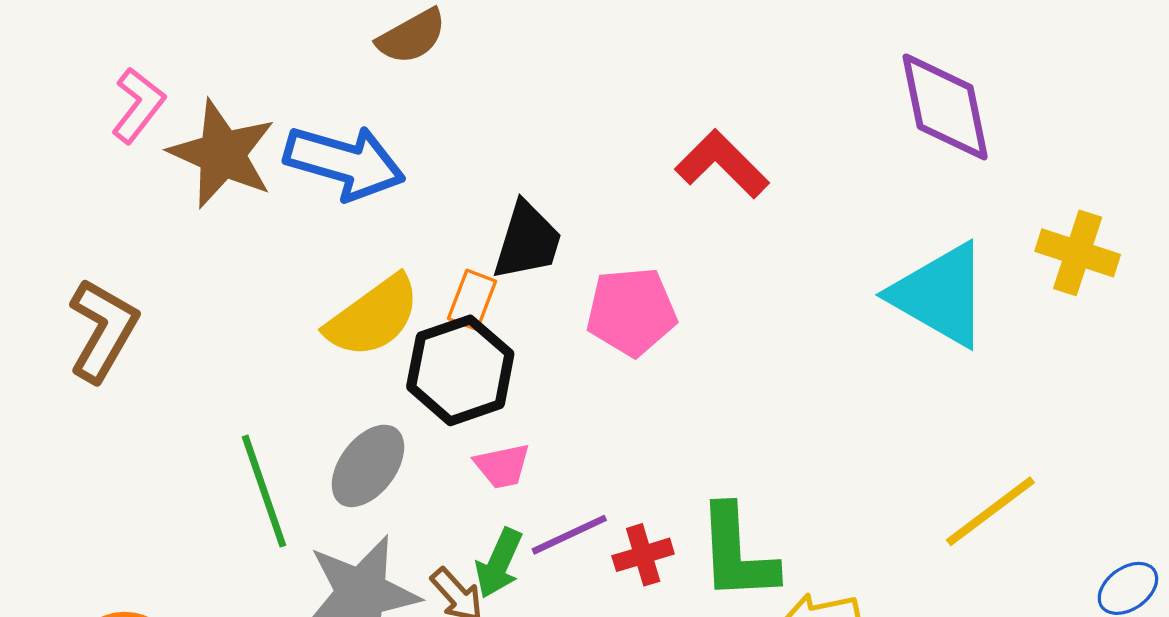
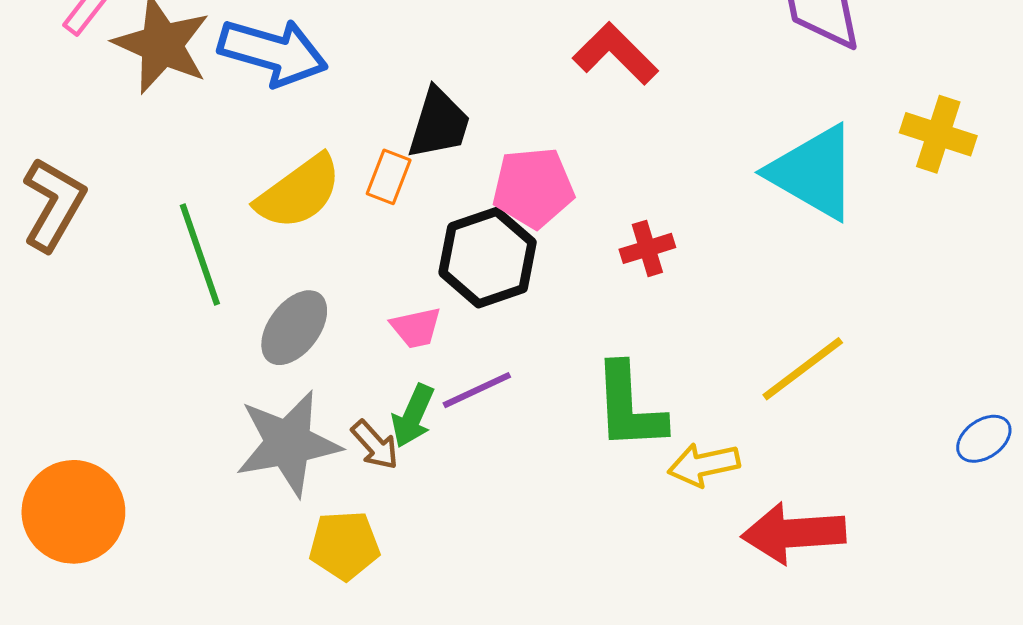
black hexagon: (460, 370) -> (488, 258), moved
green line: (264, 491) -> (200, 255), moved
yellow line: (990, 511) -> (803, 369), moved
red cross: (643, 555) -> (647, 248), moved

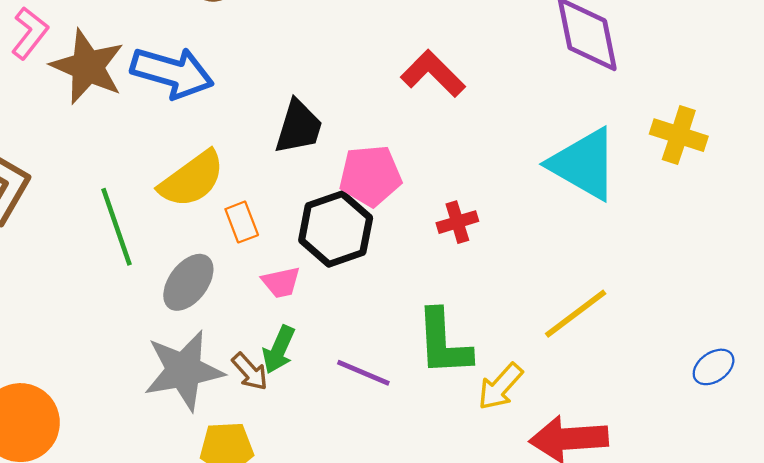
orange rectangle: (389, 177) -> (242, 222), moved, turned -42
purple line: (477, 390) -> (363, 373), moved, turned 48
yellow arrow: (704, 465) -> (500, 387), turned -36

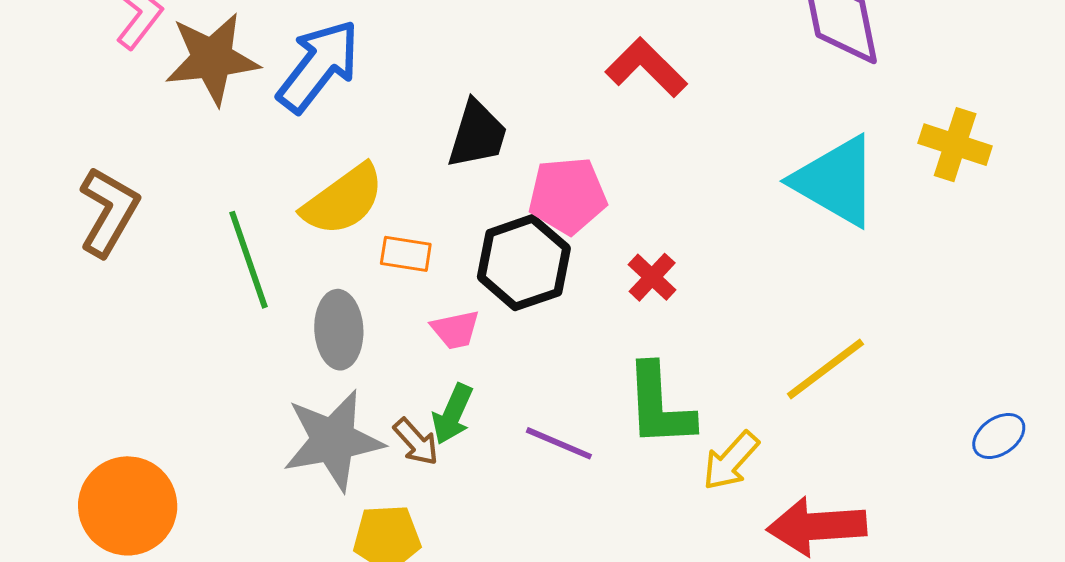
brown star: (88, 67) -> (212, 59), turned -30
blue arrow: (172, 72) -> (318, 66), turned -68
orange rectangle: (242, 222) -> (406, 254), turned -60
red cross: (457, 222) -> (652, 277), moved, turned -30
gray ellipse: (188, 282) -> (339, 330), turned -40

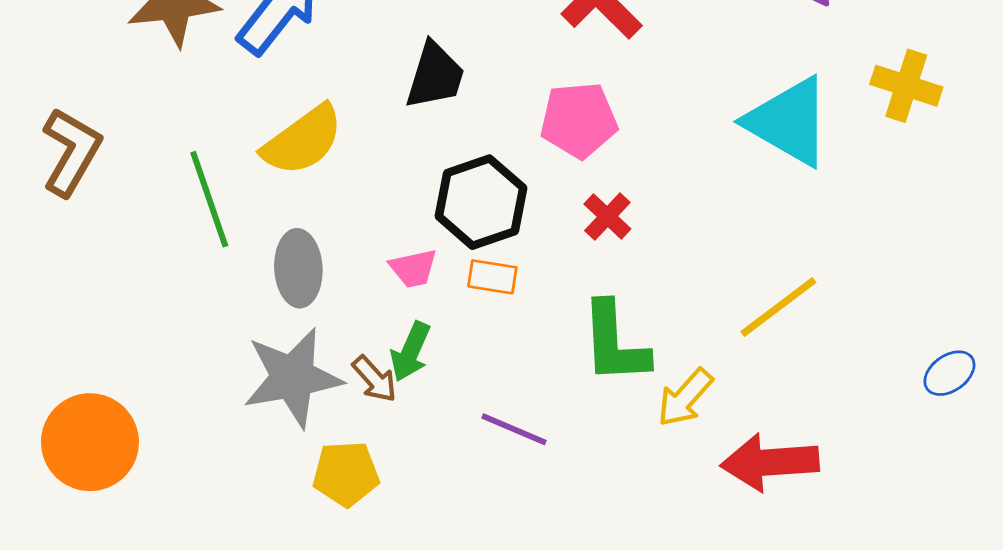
pink pentagon: (568, 196) -> (579, 120), moved
orange rectangle: (406, 254) -> (492, 277), moved
purple line: (559, 443) -> (514, 429), moved

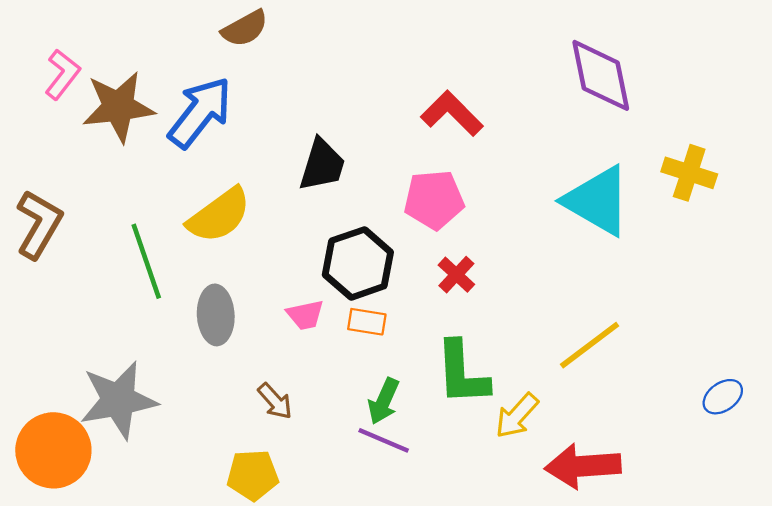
green arrow: (410, 352) -> (384, 401), moved
gray star: (293, 377) -> (118, 400), moved

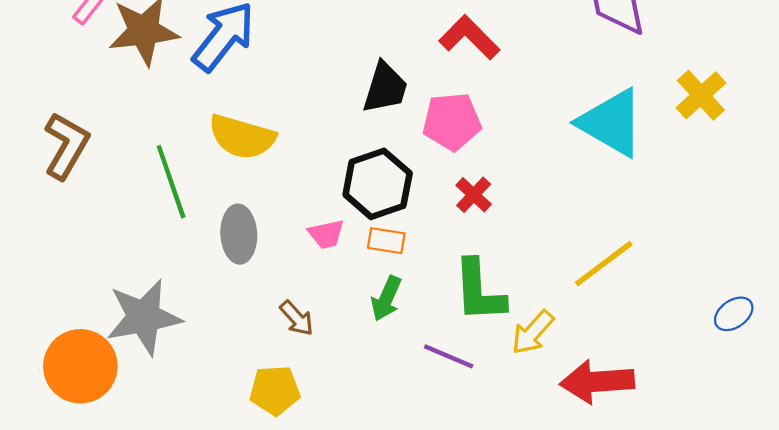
black trapezoid: (322, 165) -> (385, 88), moved
yellow cross: (689, 173) -> (701, 95), turned 30
yellow semicircle: (219, 215) -> (242, 137), turned 52
green arrow: (384, 401) -> (386, 299), moved
purple line: (384, 440) -> (449, 356), moved

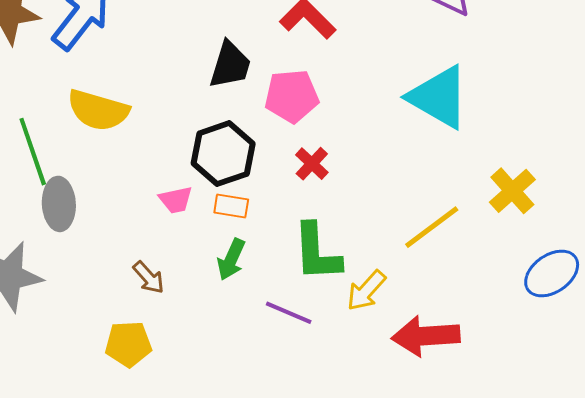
yellow cross: (701, 95) -> (512, 191), moved
gray ellipse: (239, 234) -> (59, 204), moved
blue ellipse: (734, 314) -> (552, 273), size x1.5

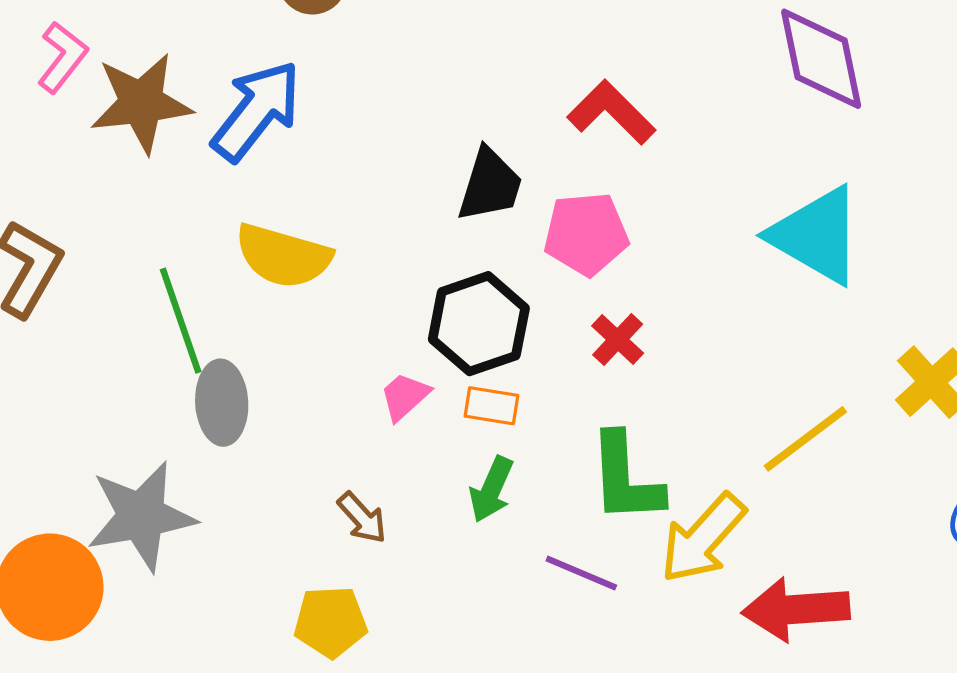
pink trapezoid: (176, 200) -> (405, 396), turned 150
yellow arrow: (366, 291) -> (703, 538), size x1.4

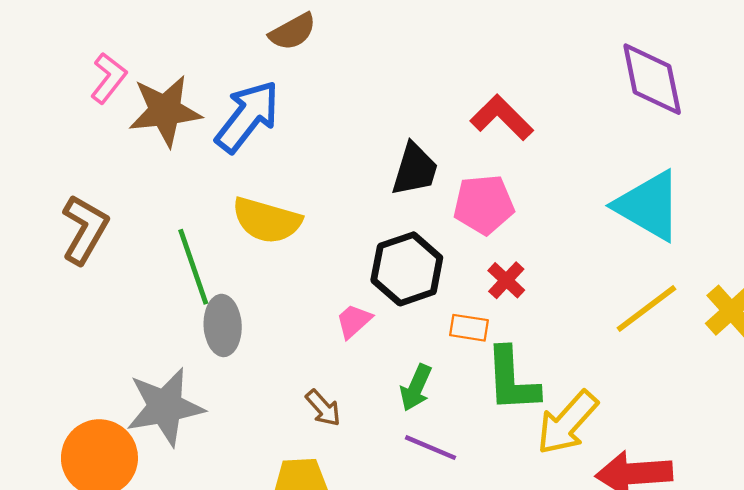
orange rectangle: (491, 406) -> (469, 328), moved
yellow line: (805, 439) -> (646, 309), moved
purple line: (581, 573) -> (431, 448), moved

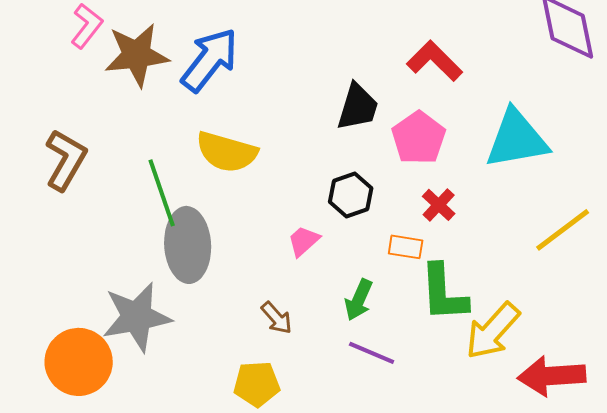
pink pentagon: (484, 205) -> (419, 138), turned -30
cyan triangle: (649, 206) -> (517, 139), moved, turned -40
black hexagon: (407, 269) -> (351, 195), size x0.7
gray ellipse: (223, 325) -> (188, 245), size x1.4

